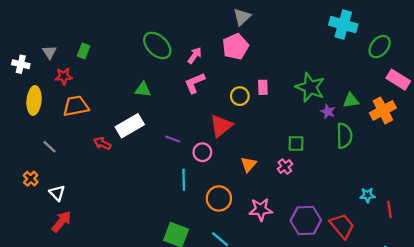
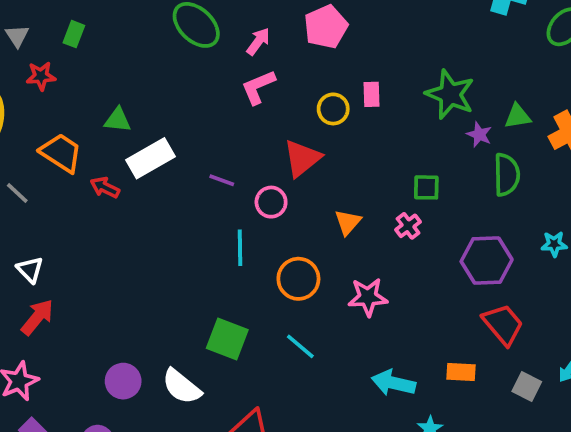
green triangle: (143, 89) -> (118, 120), moved
orange trapezoid: (76, 106) -> (61, 153), moved, turned 44
cyan star: (367, 195) -> (554, 244), moved
purple hexagon: (306, 220) -> (487, 261), moved

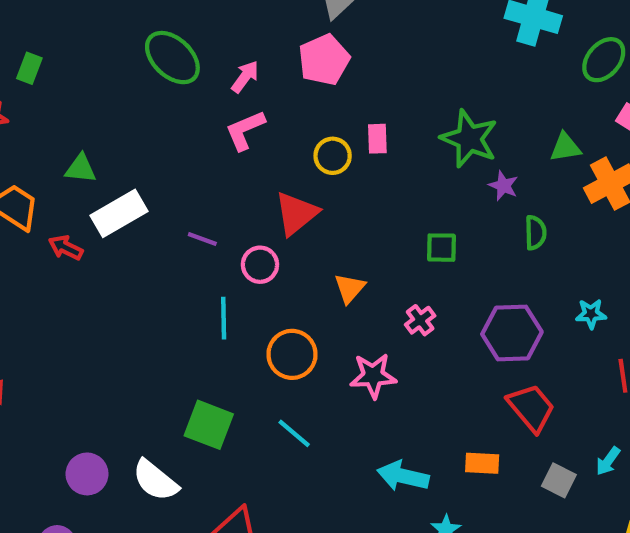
green triangle: (518, 116) -> (565, 147), moved
green semicircle: (507, 175) -> (535, 233), size x0.7
pink cross: (408, 226) -> (420, 320), moved

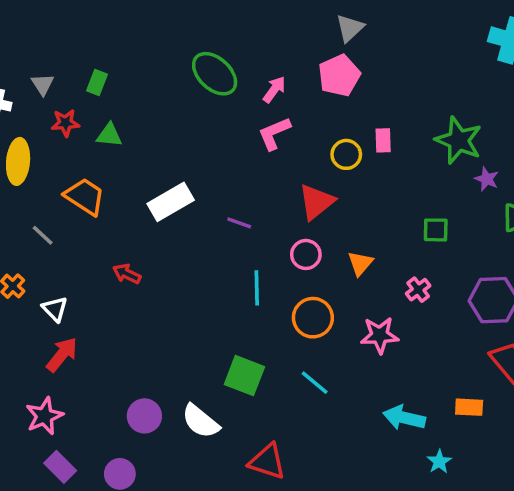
green triangle: (81, 169) -> (109, 135), moved
red arrow: (66, 248) -> (127, 274), moved
pink circle: (260, 265) -> (306, 254), moved

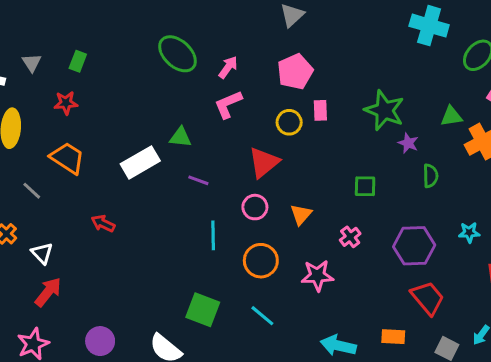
pink pentagon: (339, 75) -> (295, 72), moved
red star: (65, 123) -> (66, 103), moved
green triangle: (109, 135) -> (180, 137), moved
purple circle: (144, 416) -> (100, 341), moved

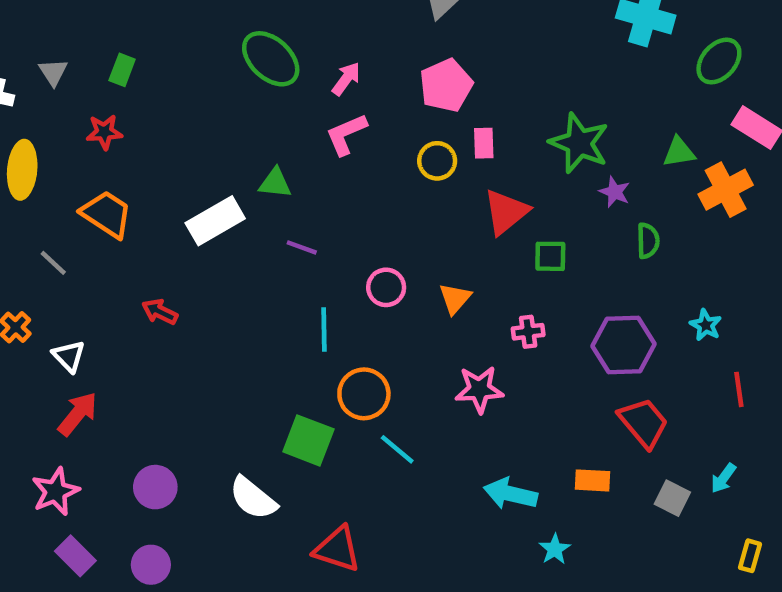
red triangle: (264, 162) -> (506, 212), moved
cyan star: (469, 232) -> (706, 325), turned 30
pink cross: (350, 237) -> (528, 332), turned 30
orange circle: (261, 261) -> (364, 394), moved

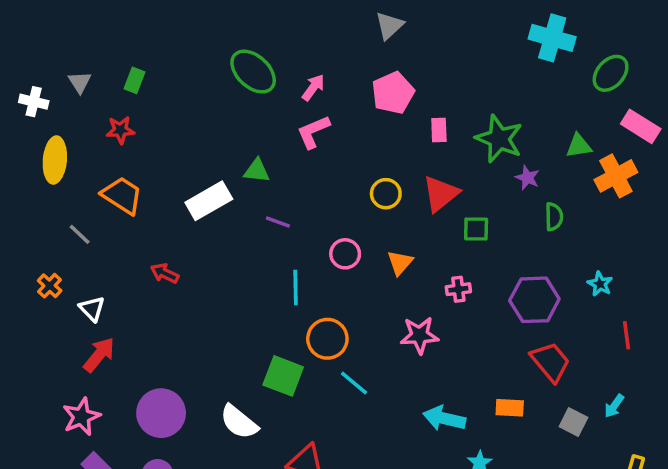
pink rectangle: (484, 143) -> (439, 130), moved
yellow circle: (437, 161) -> (386, 194), moved
purple circle: (155, 487) -> (161, 413), size x1.4

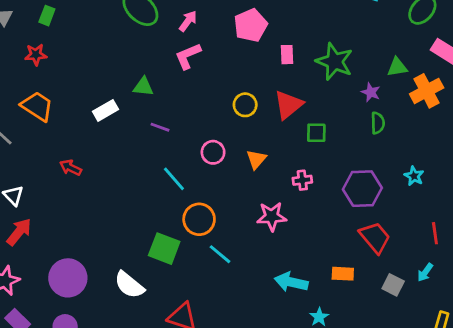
purple star: (527, 178) -> (371, 92), moved
white rectangle: (209, 201) -> (106, 110), size x0.7
cyan line: (296, 287) -> (174, 179), turned -40
red line: (627, 335) -> (435, 233), moved

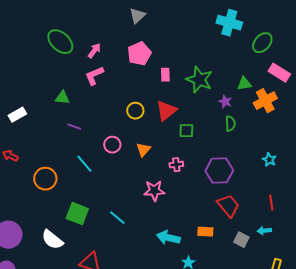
white rectangle: (106, 110) -> (17, 115), moved
cyan star: (414, 176) -> (269, 160), moved
orange circle: (199, 219) -> (45, 179), moved
cyan arrow: (425, 272) -> (264, 231), turned 48

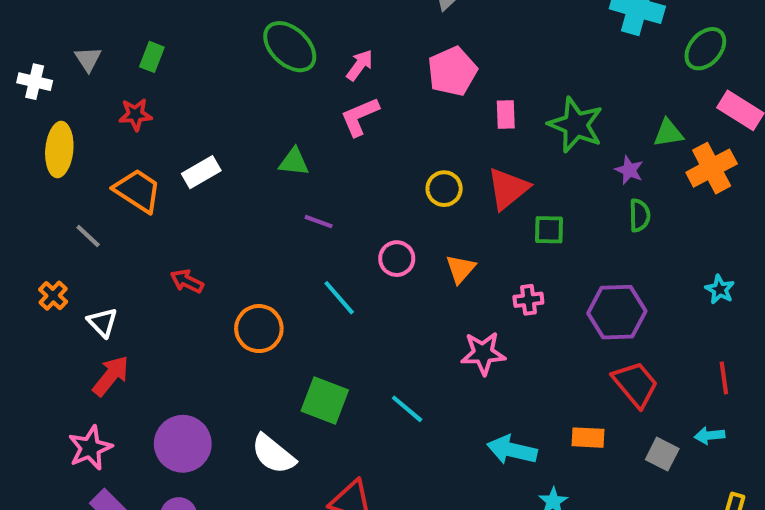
white rectangle: (17, 115) -> (201, 172), moved

